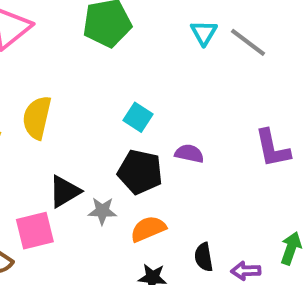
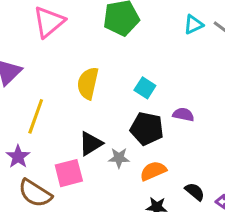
cyan triangle: (204, 33) -> (193, 24), turned 35
yellow semicircle: (37, 118) -> (88, 83), moved
black semicircle: (204, 257) -> (195, 192), turned 140

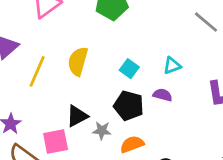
cyan triangle: (193, 24) -> (172, 66), moved
yellow line: (36, 116) -> (37, 71), moved

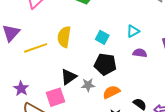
yellow line: (37, 71) -> (36, 48), turned 55
purple semicircle: (163, 95) -> (140, 53), moved

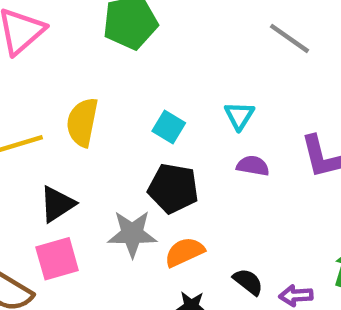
cyan triangle: (133, 31) -> (239, 116), turned -32
black triangle: (69, 77) -> (57, 204), moved
gray star: (88, 85) -> (132, 234), size x1.5

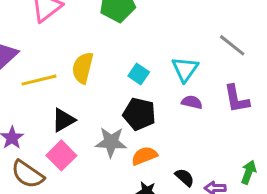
gray line: (289, 38) -> (232, 45), moved
cyan triangle: (239, 116) -> (185, 69), size x1.4
pink square: (57, 259) -> (61, 155), turned -32

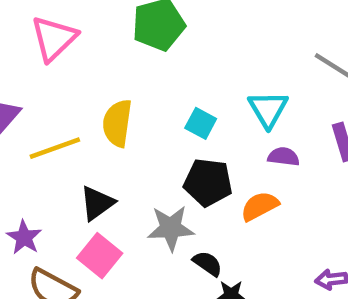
orange semicircle: (144, 156) -> (260, 206), moved
black semicircle: (185, 177) -> (208, 264), moved

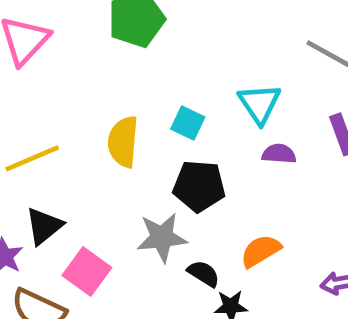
yellow semicircle: (117, 123) -> (123, 142), moved
black triangle: (97, 203) -> (44, 226), moved
orange semicircle: (260, 206) -> (261, 251), moved

